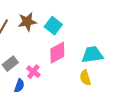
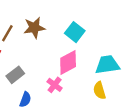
cyan square: (53, 26) -> (75, 32), moved
pink cross: (33, 72) -> (55, 85), moved

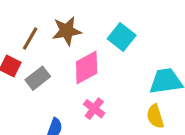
pink diamond: (68, 62) -> (87, 68), moved
gray rectangle: (15, 75) -> (38, 78), moved

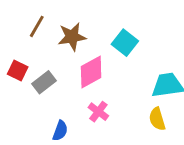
brown line: (30, 39) -> (37, 26), moved

